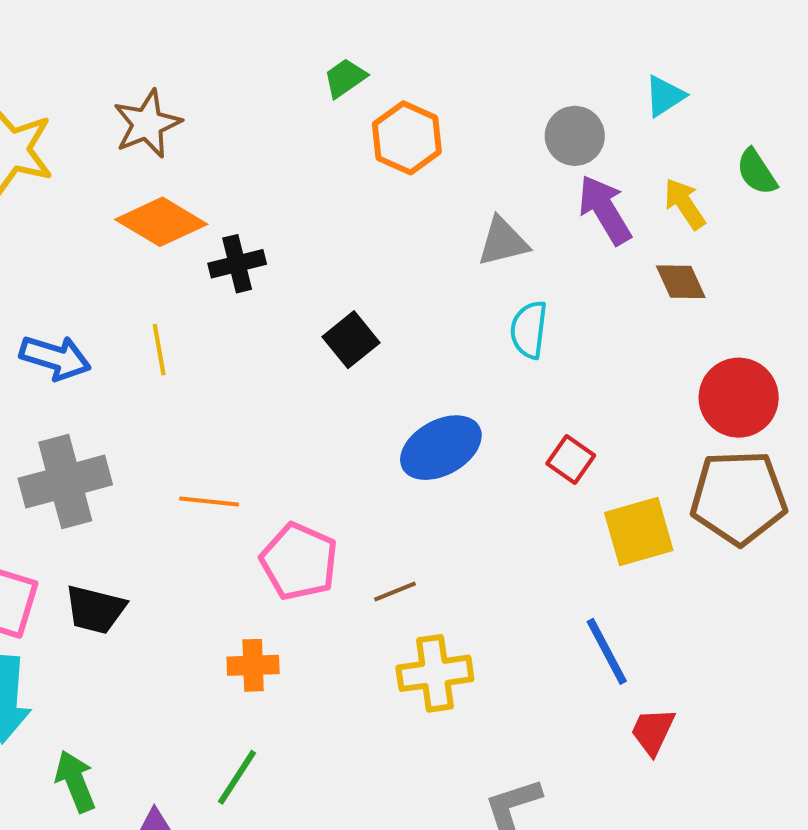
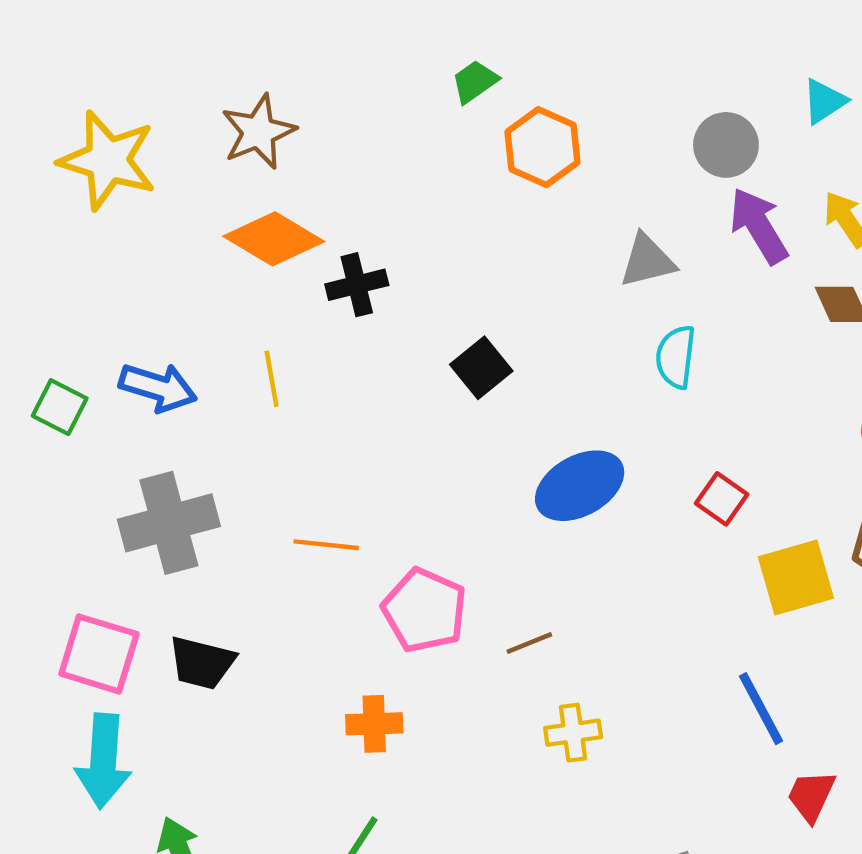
yellow cross: (435, 673) -> (573, 733), size x0.7

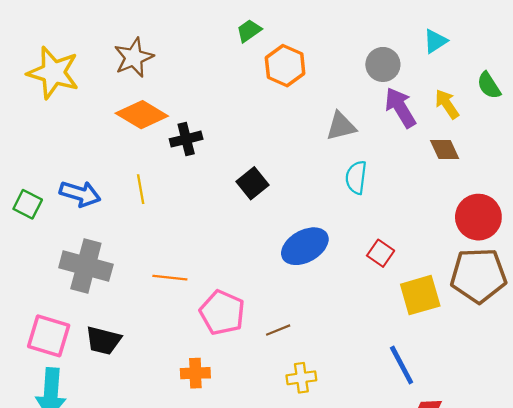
gray cross: (169, 523) -> (86, 266), turned 30

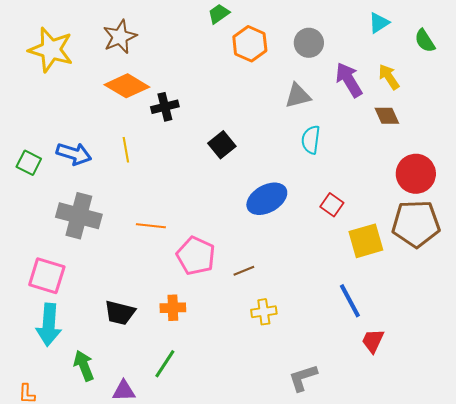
gray circle: (383, 64) -> (309, 43), moved
green semicircle: (489, 85) -> (425, 41), moved
black trapezoid: (103, 341) -> (120, 313), moved

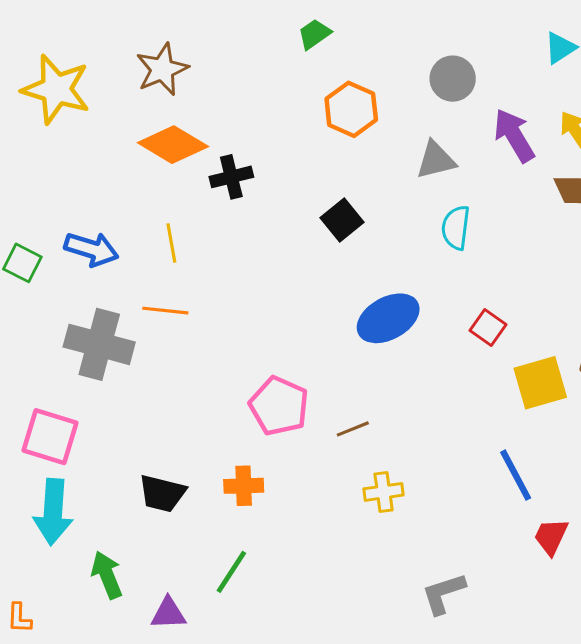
orange hexagon: (250, 44) -> (351, 109), moved
black square: (222, 145) -> (342, 220), moved
orange line: (151, 226) -> (165, 311), moved

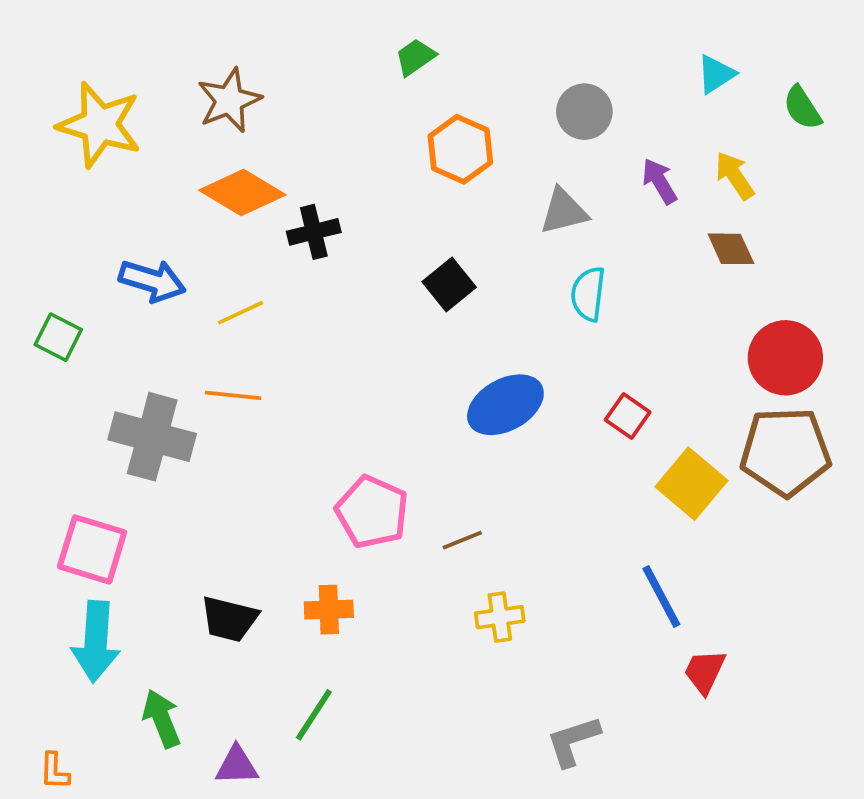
purple arrow: (514, 135) -> (660, 181), size x0.7
yellow line: (171, 243) -> (241, 313), turned 75
blue arrow: (92, 249) -> (152, 281), moved
yellow square: (540, 383) -> (691, 484), turned -34

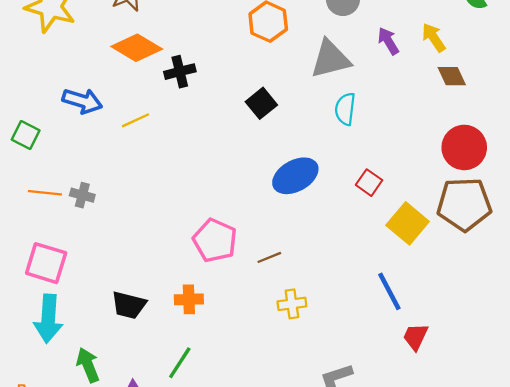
gray triangle: (564, 211) -> (330, 59), size x1.4
brown diamond: (731, 249) -> (452, 76), moved
orange line: (233, 395) -> (45, 193), moved
gray cross: (152, 437) -> (82, 195), size x0.5

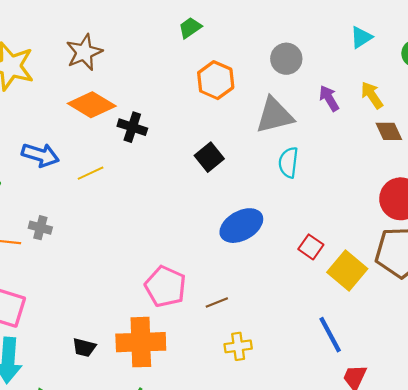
black cross: (180, 72) -> (132, 127), turned 32
red square: (369, 183) -> (311, 247), moved
gray cross: (82, 195) -> (40, 228), moved
orange cross: (189, 299) -> (141, 342), size x1.8
black trapezoid: (129, 305) -> (84, 347), size x0.7

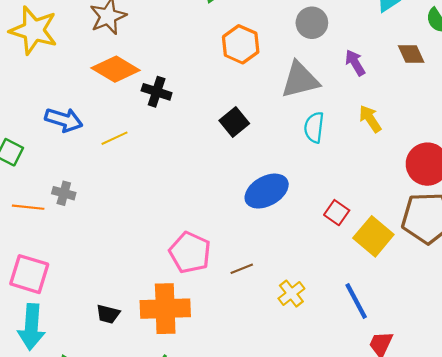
yellow arrow: (372, 95) -> (370, 119), moved
brown diamond: (389, 131) -> (411, 54), moved
yellow cross: (238, 346) -> (291, 294), moved, turned -30

